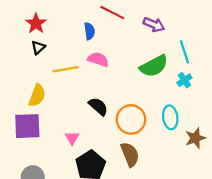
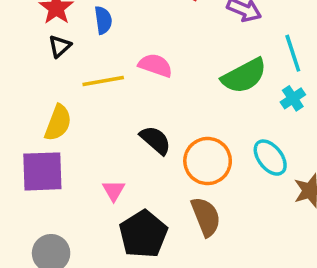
blue semicircle: (89, 31) -> (103, 20), moved
cyan ellipse: (170, 117) -> (270, 158), turned -30

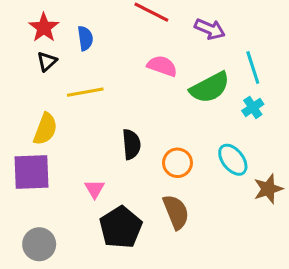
pink semicircle: (155, 65) -> (162, 66), moved
black semicircle: (155, 140) -> (131, 144), turned 44
orange circle: (208, 161) -> (177, 163), size x0.7

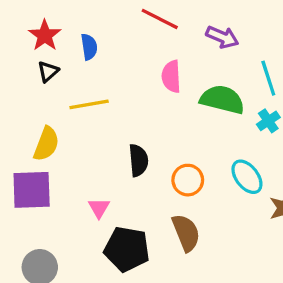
pink semicircle: (162, 66) -> (171, 76), turned -112
green semicircle: (210, 87) -> (222, 99), turned -138
black pentagon: (121, 227) -> (127, 249), turned -30

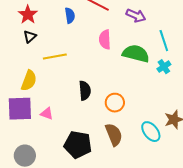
blue semicircle: (89, 47) -> (70, 16), moved
cyan ellipse: (247, 177) -> (151, 132), moved
pink triangle: (99, 208) -> (47, 114), moved, turned -40

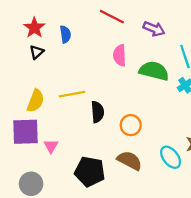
blue semicircle: (70, 16) -> (65, 34), moved
yellow line: (55, 57) -> (72, 94), moved
pink triangle: (47, 114) -> (51, 146), moved, turned 40
brown semicircle: (114, 135) -> (130, 161), turned -40

